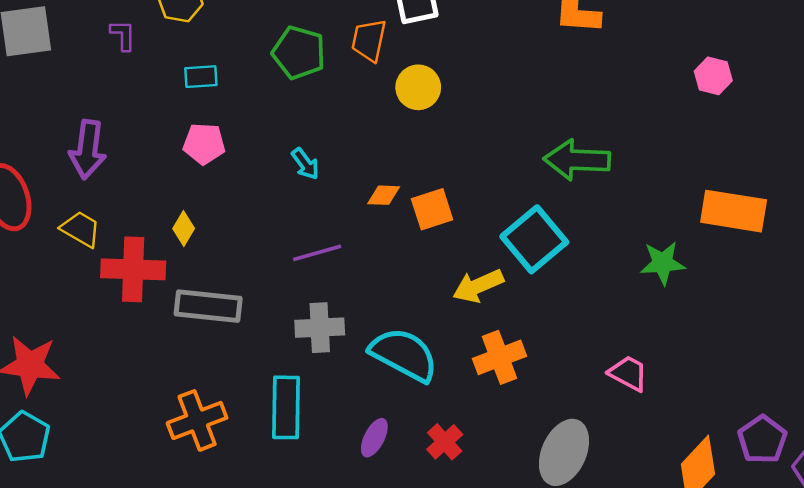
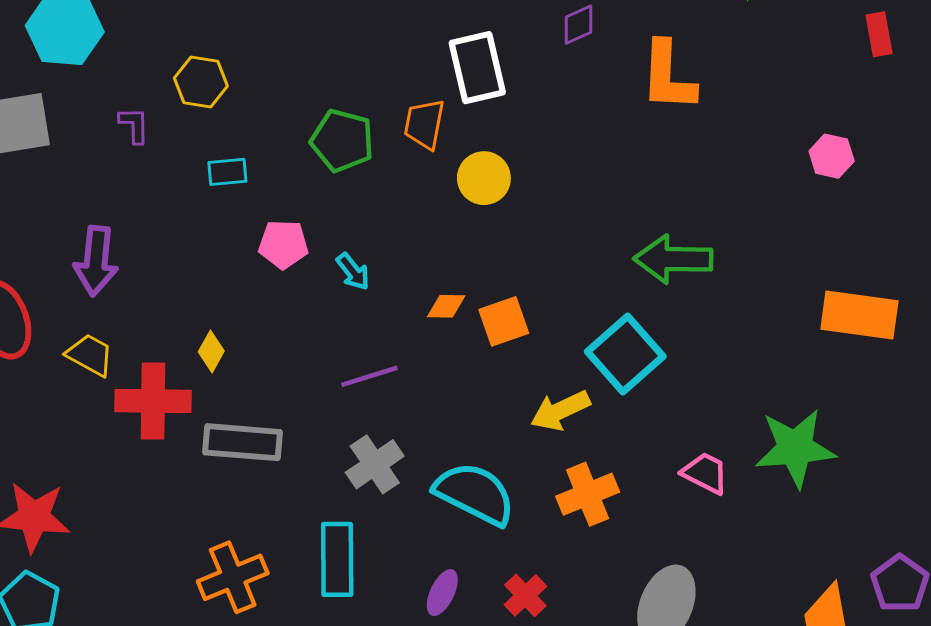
pink pentagon: (204, 144) -> (283, 244), moved
green star: (663, 263) -> (795, 448), moved, size x1.5
gray cross: (320, 328) -> (375, 464), turned -30
pink trapezoid: (628, 373) -> (705, 473), moved

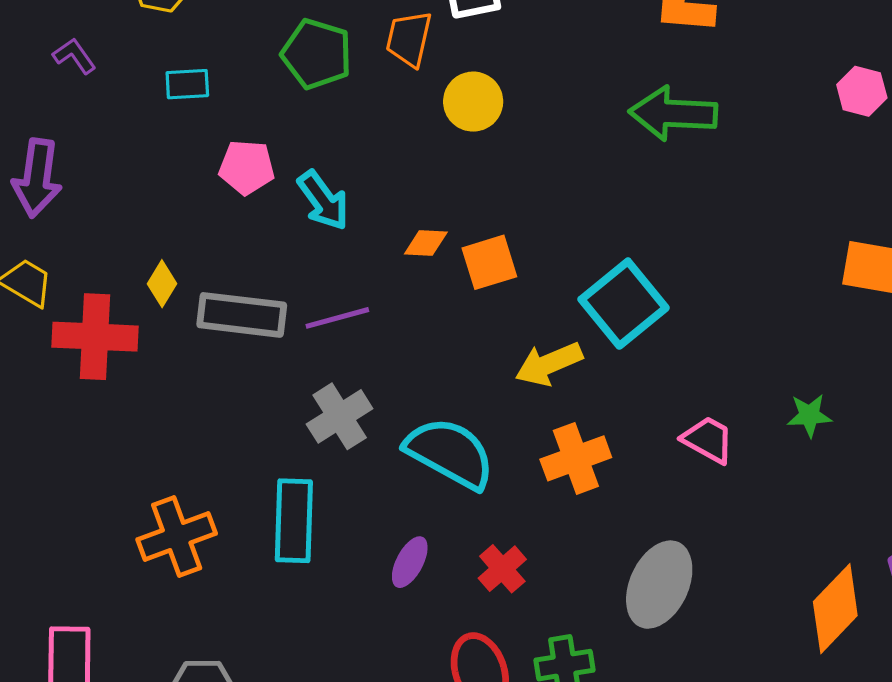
purple L-shape: (134, 125) -> (74, 56), moved, turned -36
green arrow: (673, 259) -> (673, 113), moved
cyan arrow: (353, 272) -> (323, 200), size x1.4
gray rectangle: (242, 442) -> (242, 315), moved
green star: (795, 448) -> (809, 415), size x0.5

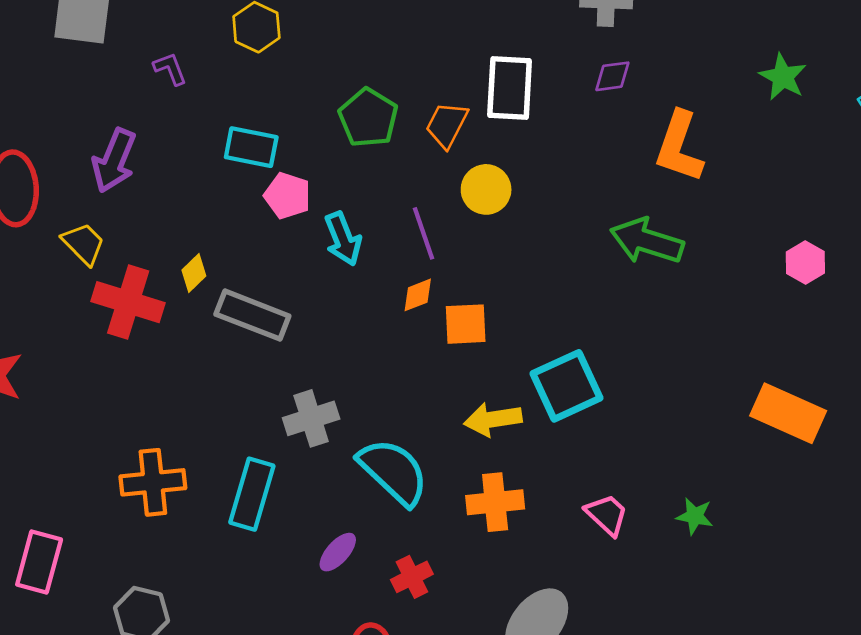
cyan rectangle: (187, 84) -> (251, 147), moved, size x1.4
orange diamond: (426, 243) -> (418, 295), turned -39
purple line: (337, 318) -> (423, 233), moved, turned 72

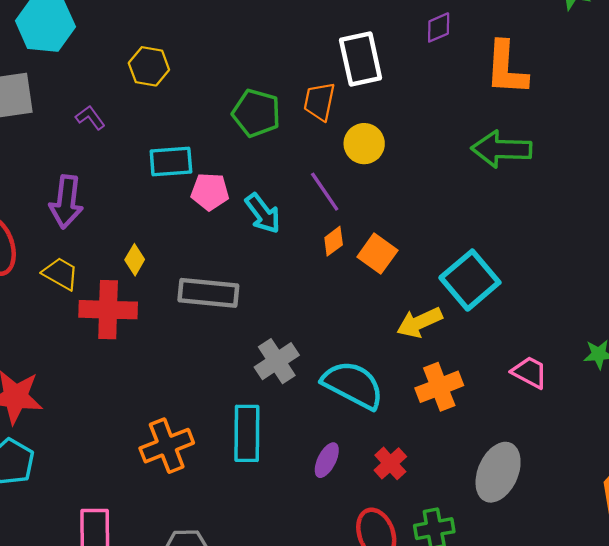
yellow diamond: (194, 273) -> (135, 260), moved
orange square: (466, 324) -> (377, 254), turned -36

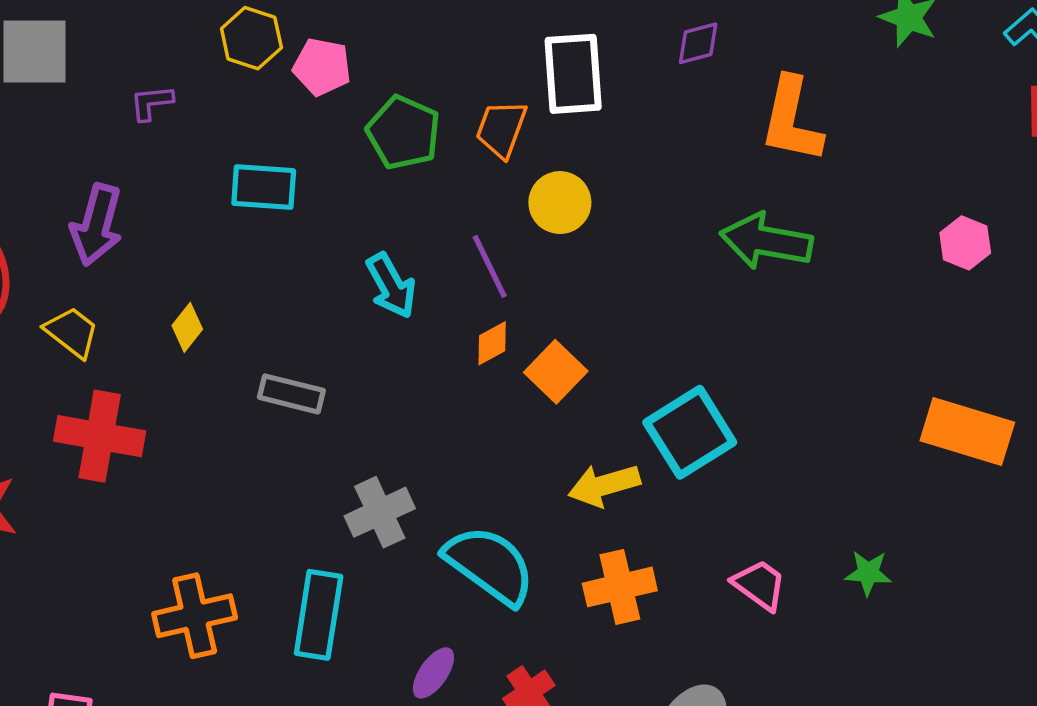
purple L-shape: (90, 118) -> (151, 103), turned -68
pink pentagon: (210, 192) -> (322, 67), moved
gray rectangle: (208, 293) -> (291, 394), size x0.7
red cross: (108, 310) -> (100, 436), moved

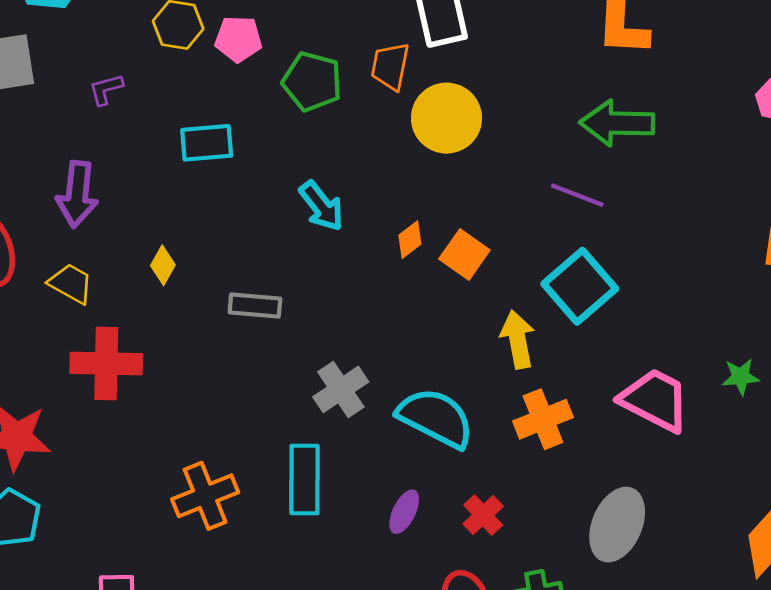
yellow circle: (560, 203) -> (447, 118), size x1.4
purple line: (490, 266) -> (577, 195), moved, turned -34
yellow arrow: (604, 485) -> (518, 339), turned 104
pink trapezoid: (760, 585) -> (655, 400), size x1.6

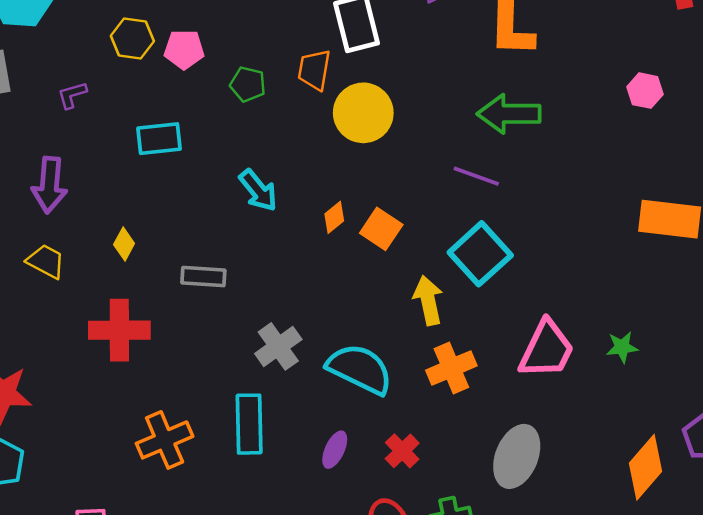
green pentagon: (312, 81) -> (248, 84), size x0.7
red cross: (106, 364) -> (119, 330), moved
green star: (741, 377) -> (622, 347), moved
pink trapezoid: (655, 400) -> (547, 349), turned 90

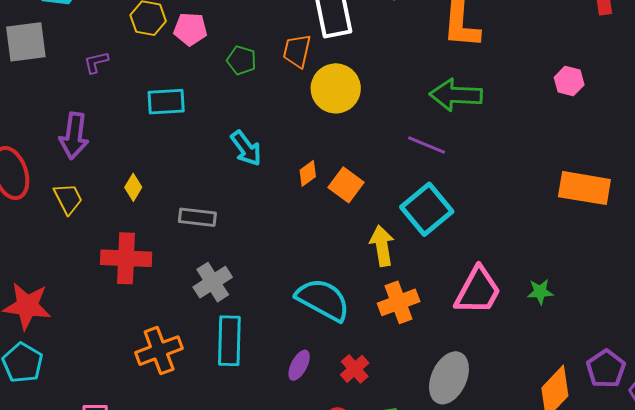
yellow trapezoid: (46, 261) -> (68, 199), turned 32
gray cross: (278, 346) -> (213, 282), moved

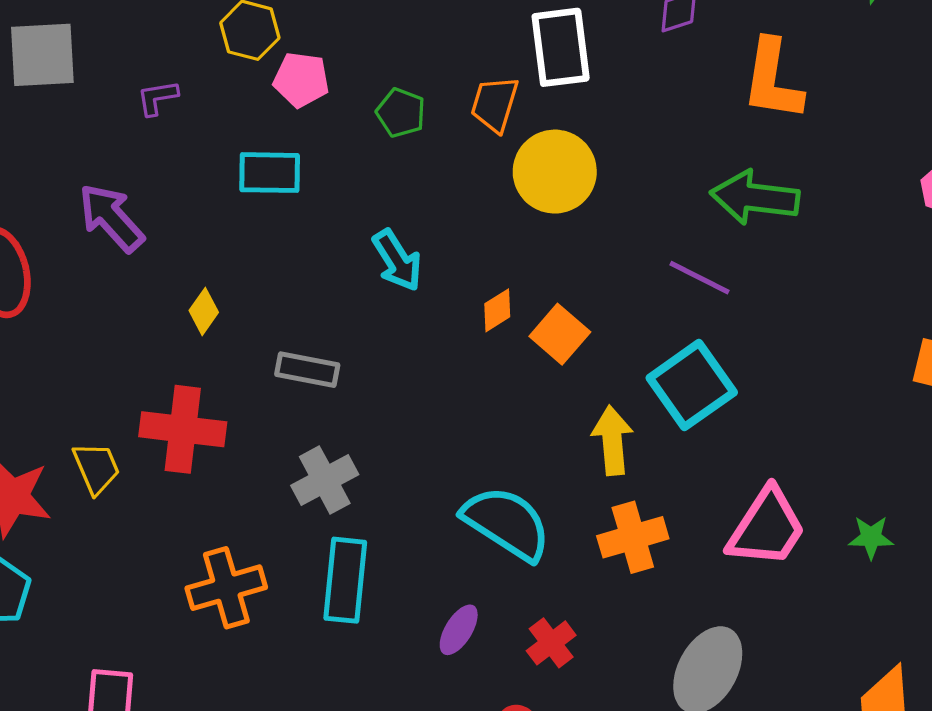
pink pentagon: (190, 29) -> (301, 80), moved
purple arrow: (74, 136) -> (111, 218), turned 126
yellow trapezoid: (68, 199) -> (96, 468), moved

